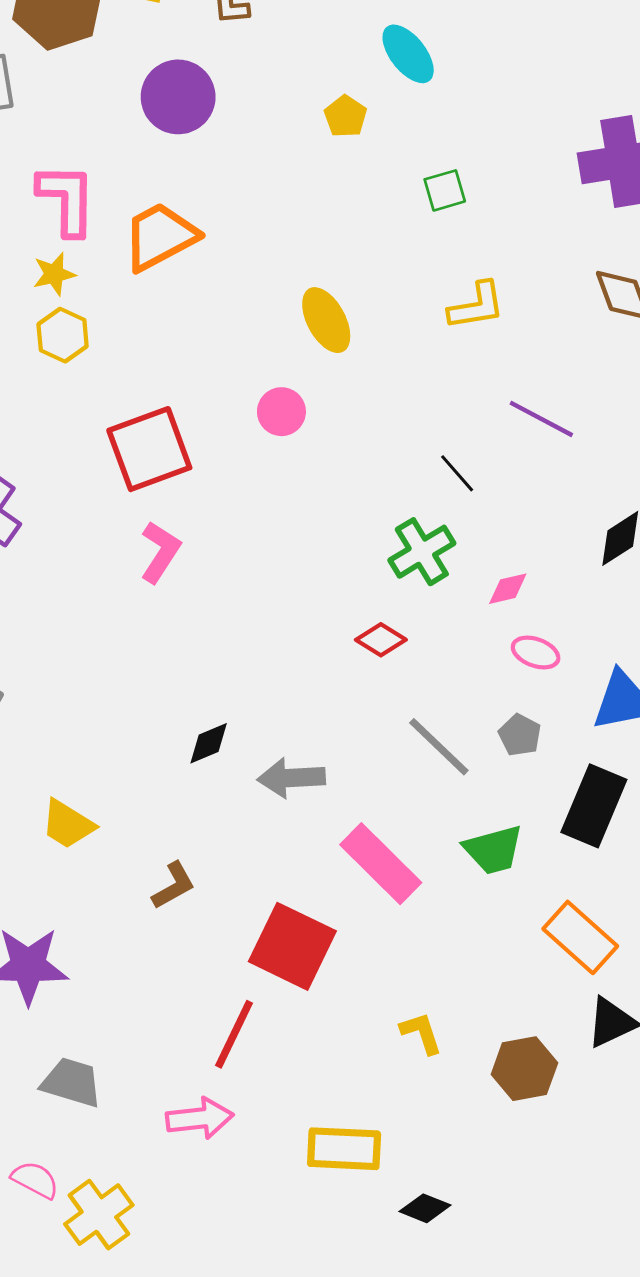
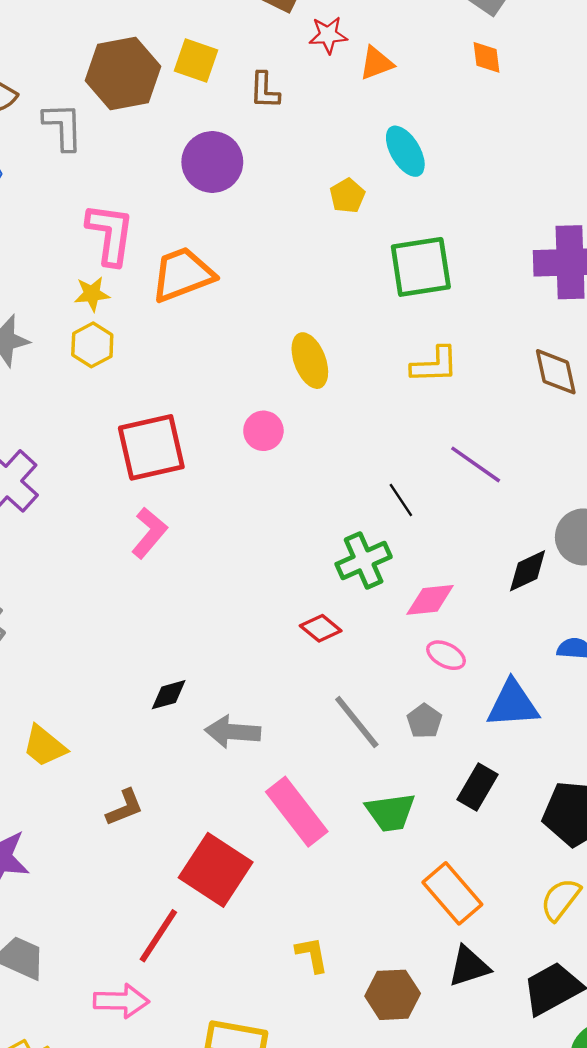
green square: (445, 190) -> (421, 267), size x1.8
pink diamond: (508, 589) -> (430, 600), size x1.4
black rectangle: (594, 806) -> (477, 787), size x0.7

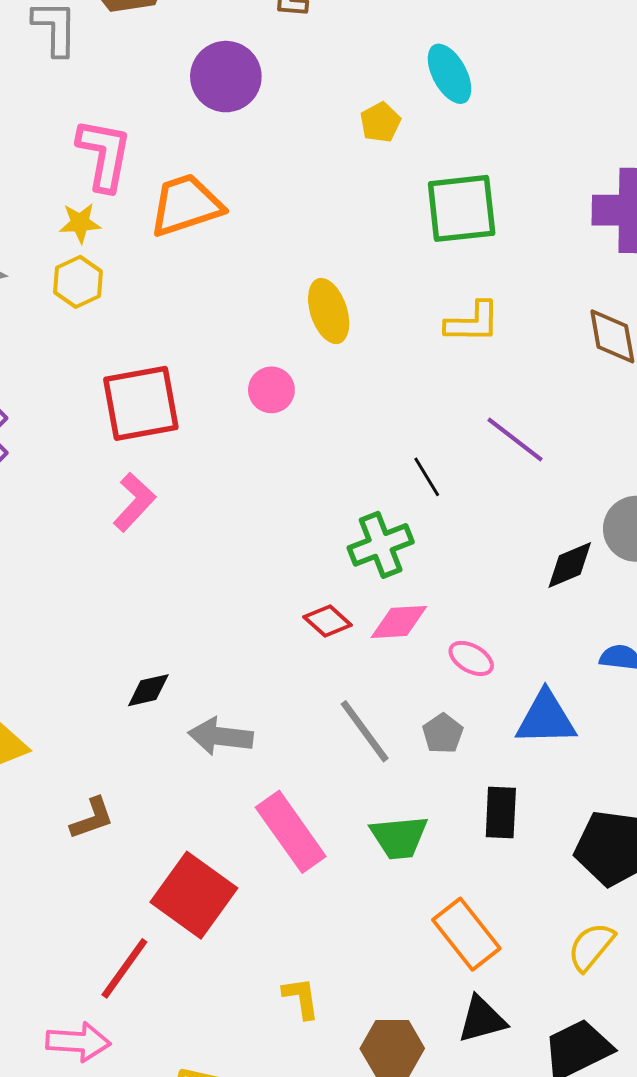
pink diamond: (430, 600) -> (399, 622), moved
black rectangle: (477, 787) -> (501, 812), turned -30

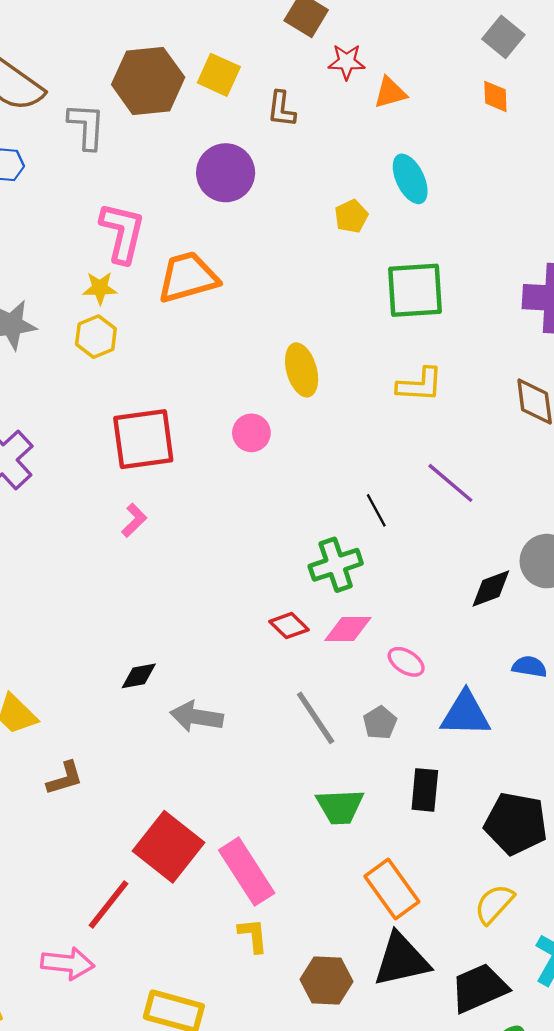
pink L-shape: (134, 502) -> (134, 520), size x0.7
brown L-shape: (92, 818) -> (65, 778), moved
pink rectangle: (291, 832) -> (247, 872), moved
black triangle: (482, 1019) -> (401, 960), size x1.4

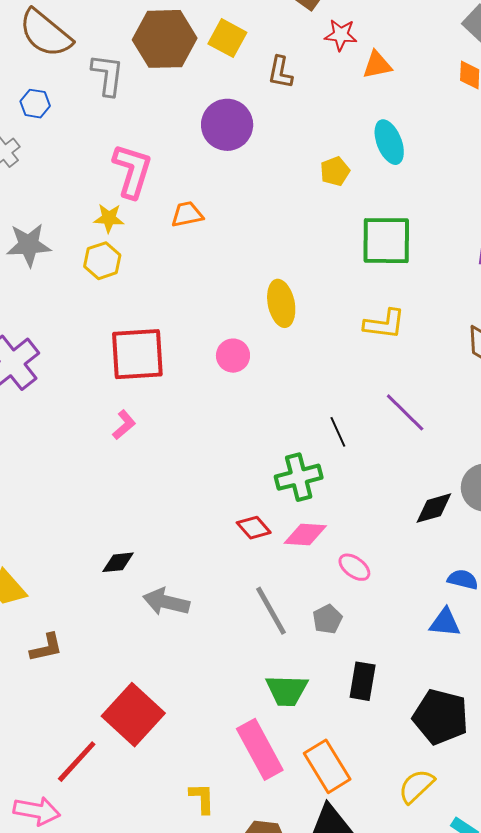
orange trapezoid: (188, 277) -> (187, 214), size x0.6
blue triangle: (465, 714) -> (445, 622), moved, size x0.7
pink rectangle: (247, 872) -> (260, 749), moved

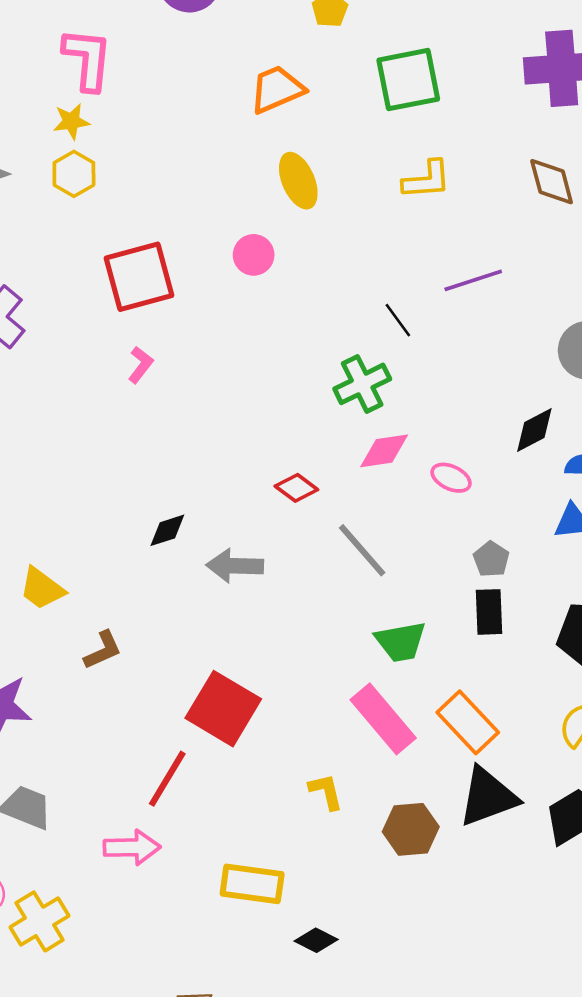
orange trapezoid: (187, 214) -> (277, 89), moved, size x1.4
purple line: (405, 412) -> (473, 280), turned -51
black diamond: (434, 508) -> (534, 430), moved
red diamond: (254, 528) -> (296, 488), moved
gray pentagon: (327, 619) -> (491, 559), moved

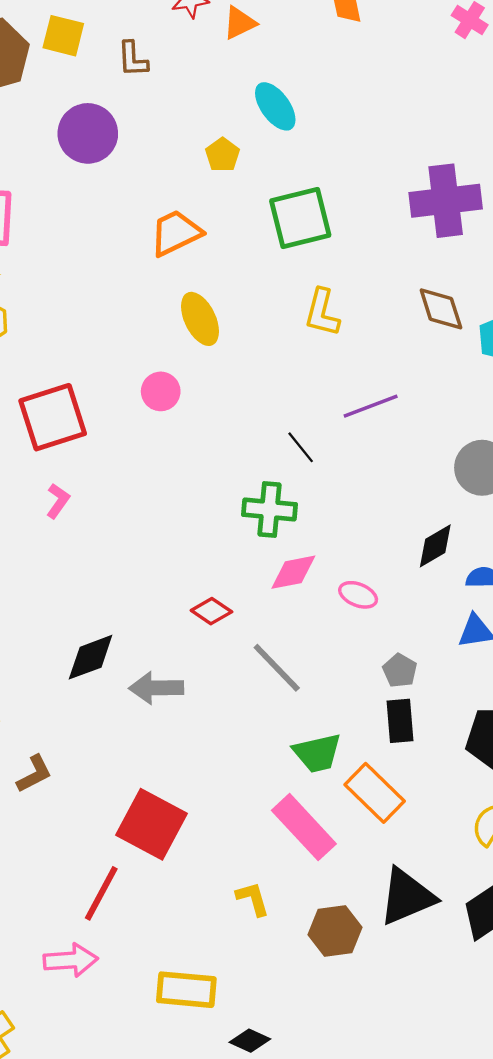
yellow L-shape: (427, 180) -> (322, 313), turned 111
green cross: (362, 384) -> (270, 509), turned 34
black diamond: (167, 530) -> (91, 657), size x1.4
orange rectangle: (468, 722) -> (375, 793), moved

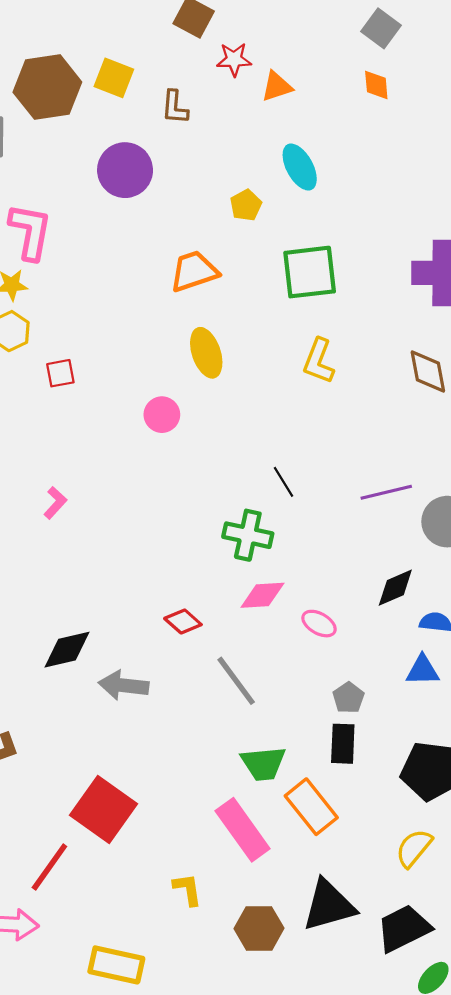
purple line: (371, 406) -> (386, 492), moved
red square: (53, 417) -> (60, 373), moved, size x0.5

